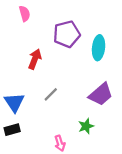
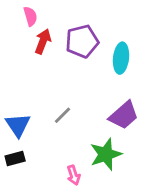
red arrow: (35, 59) -> (43, 41), moved
green star: (86, 126) -> (106, 154), size x1.6

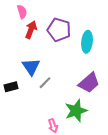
purple pentagon: (82, 41) -> (59, 30), turned 30
blue triangle: (18, 125) -> (31, 67), moved
black rectangle: (15, 158) -> (11, 87), moved

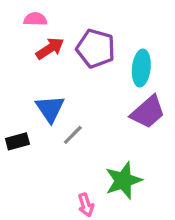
pink semicircle: (22, 12) -> (35, 19), turned -72
red arrow: (31, 30) -> (50, 48), turned 36
purple trapezoid: (89, 83) -> (148, 112), moved

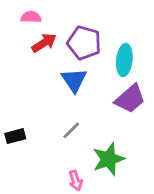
blue triangle: (50, 109) -> (74, 80), moved
gray line: (73, 135) -> (71, 130), moved
black rectangle: (17, 141) -> (15, 136), moved

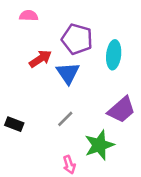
red arrow: (44, 43) -> (40, 59), moved
purple trapezoid: (130, 99) -> (121, 110), moved
black rectangle: (15, 136) -> (14, 124), turned 36

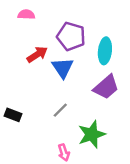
purple trapezoid: (121, 110) -> (106, 87), moved

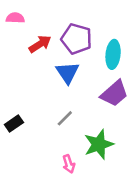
pink semicircle: (26, 15) -> (15, 18), moved
red arrow: (37, 54) -> (40, 44), moved
black rectangle: (13, 115) -> (14, 124), turned -56

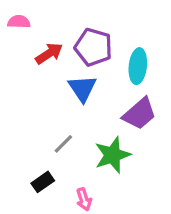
gray line: (65, 118) -> (63, 144), moved
black rectangle: (14, 124) -> (43, 182), moved
green star: (99, 144) -> (112, 155), moved

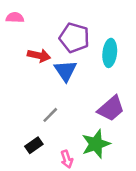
red arrow: (49, 53) -> (39, 55), moved, turned 45
purple trapezoid: (139, 114) -> (111, 109), moved
green star: (112, 155) -> (96, 144), moved

